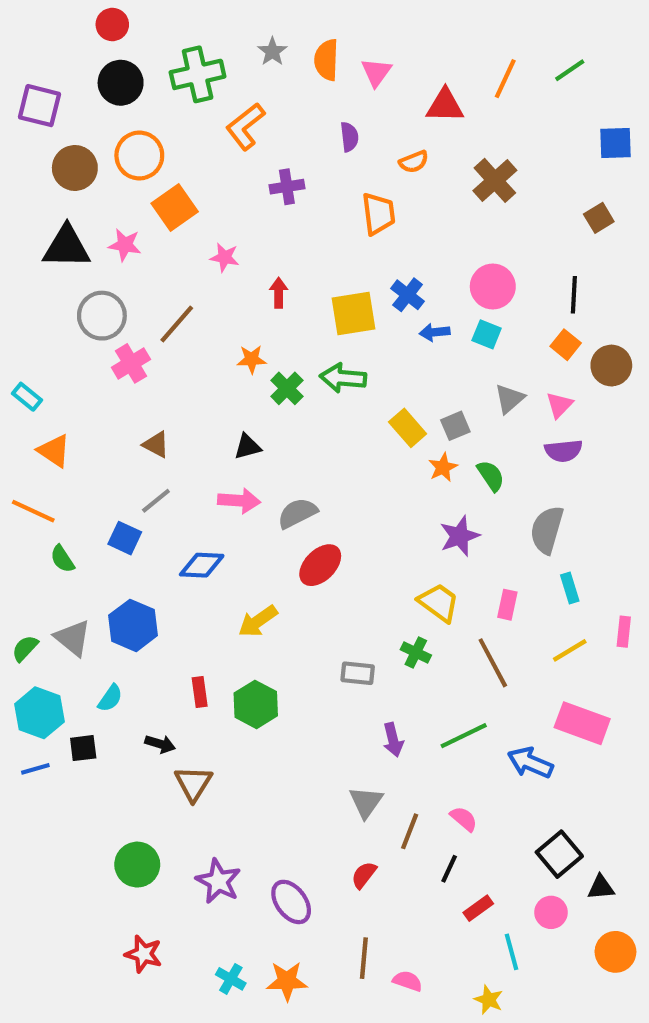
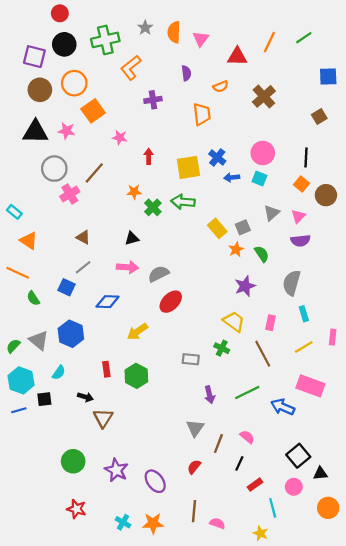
purple square: (40, 106) -> (34, 57), moved

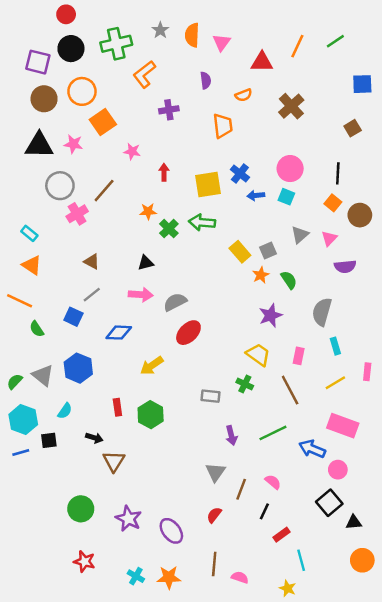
cyan rectangle: (14, 212) -> (29, 233), moved
purple semicircle: (300, 241) -> (345, 266), moved
pink circle: (294, 487) -> (338, 470), moved

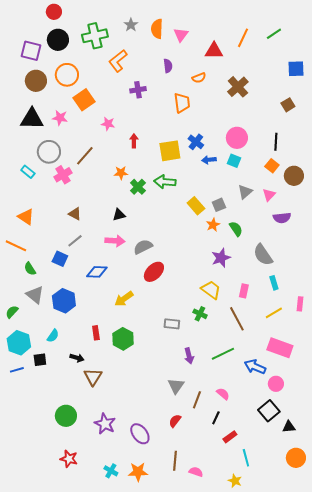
cyan rectangle: (29, 233) -> (28, 172), moved
gray semicircle: (322, 312) -> (263, 255), turned -50
gray triangle: (43, 375) -> (35, 295), moved

